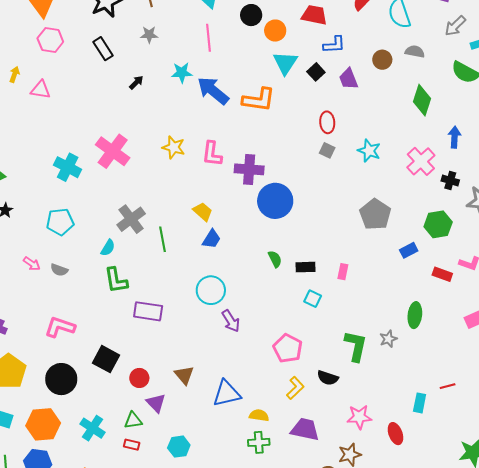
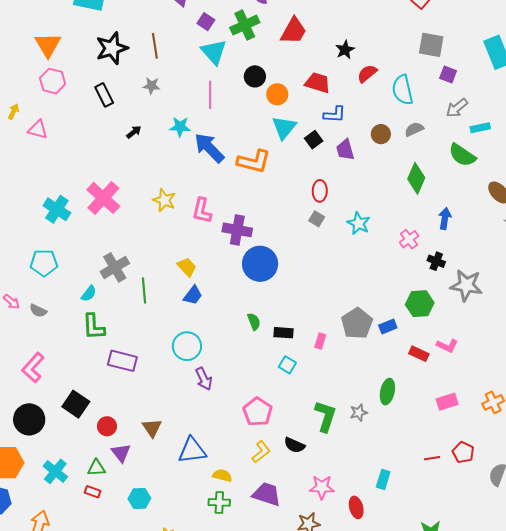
gray semicircle: (415, 52) -> (414, 129), turned -42
pink cross: (421, 161) -> (409, 239), size x0.7
gray pentagon: (375, 214) -> (357, 323), moved
pink L-shape: (60, 327) -> (33, 368), turned -72
red line: (448, 386) -> (432, 458), moved

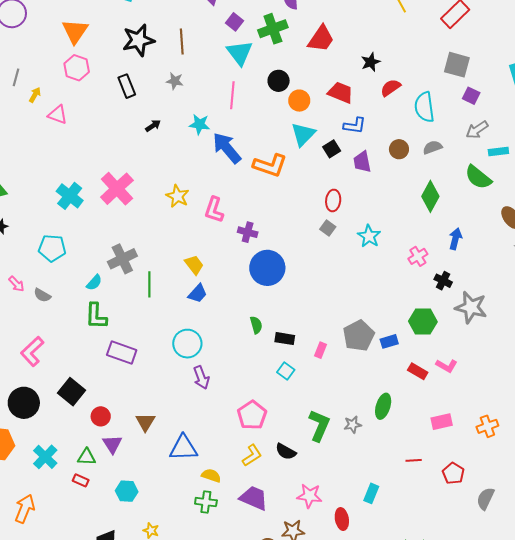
purple cross: (237, 230) -> (248, 232), size x0.7
red line: (432, 458) -> (414, 460), moved

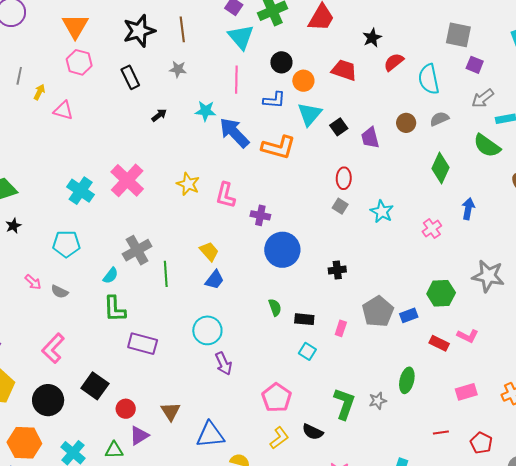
blue L-shape: (355, 126) -> (274, 100), moved
black cross: (443, 281) -> (337, 270), moved, turned -30
purple triangle: (112, 444) -> (139, 436), turned 35

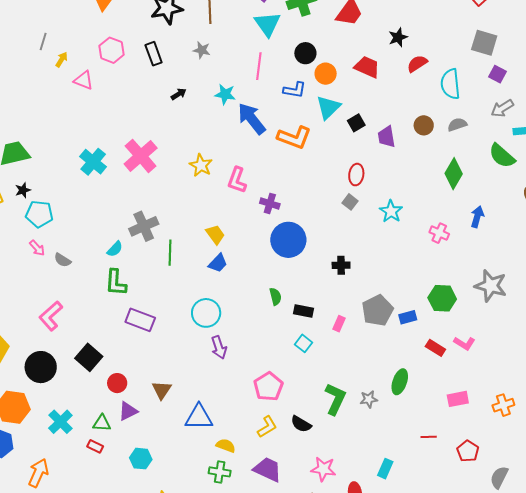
pink hexagon: (79, 62) -> (112, 50), moved
pink cross: (432, 229) -> (439, 233), turned -36
cyan pentagon: (66, 244) -> (39, 214), moved

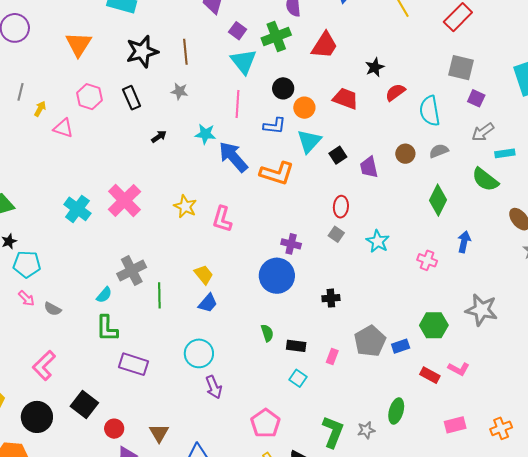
purple cross: (270, 203) -> (291, 244), moved

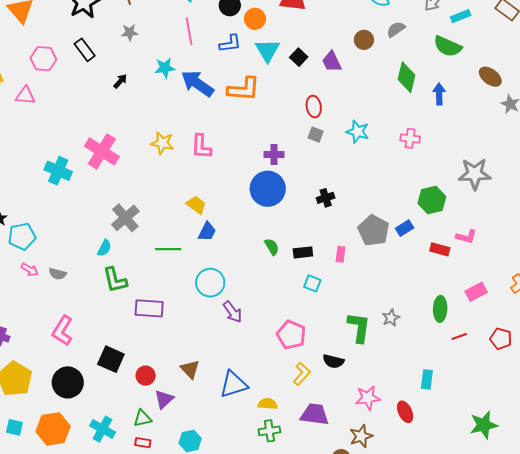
blue arrow: (464, 242) -> (439, 94), moved
green line: (159, 295) -> (168, 249), moved, turned -75
green ellipse: (396, 411) -> (440, 309), moved

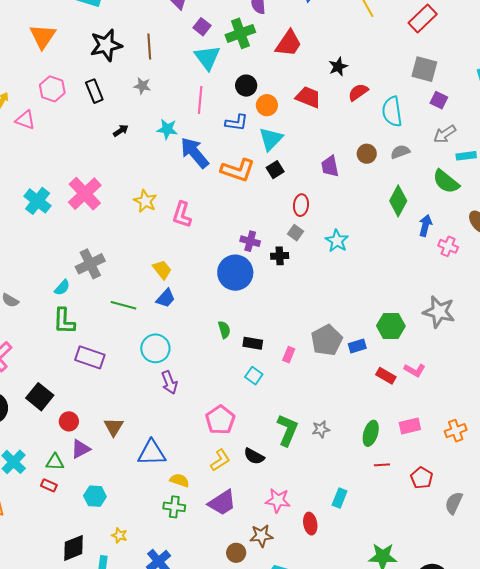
black square: (299, 57) -> (275, 170), moved
pink cross: (410, 138) -> (448, 246), moved
black cross: (326, 198) -> (280, 256), moved
purple trapezoid: (315, 414) -> (222, 503), turned 124

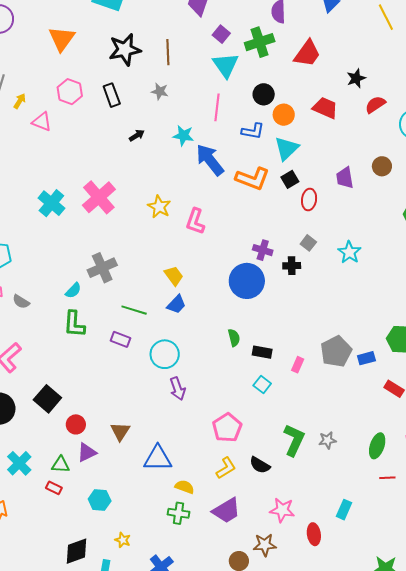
red ellipse: (301, 205) -> (309, 200), moved
purple rectangle: (90, 357) -> (120, 339), moved, size x0.7

